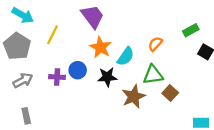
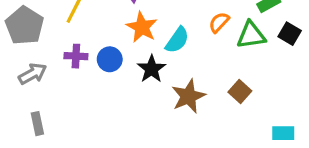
green triangle: (153, 75) -> (251, 35), moved
purple cross: (57, 77) -> (76, 56), moved
black star: (107, 77) -> (151, 69), turned -30

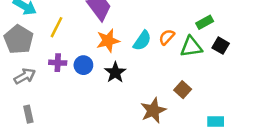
orange star: (142, 27) -> (108, 41), turned 30
cyan semicircle: (177, 40) -> (142, 41), moved
brown star: (188, 96) -> (153, 110), moved

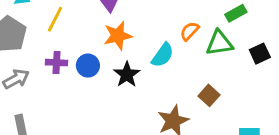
cyan semicircle: (142, 41) -> (163, 55), moved
black square: (221, 46) -> (260, 54), moved, turned 35

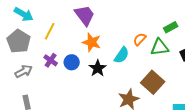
orange star: (118, 36) -> (92, 42), turned 30
purple cross: (57, 63) -> (51, 60), turned 32
brown square: (209, 95) -> (153, 82), size x1.6

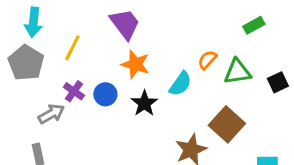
cyan arrow: (24, 14) -> (33, 22), turned 66
green rectangle: (171, 27) -> (254, 25), moved
gray arrow: (24, 71) -> (51, 114), moved

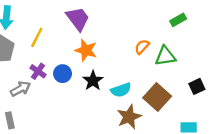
black square: (278, 82) -> (197, 86), moved
cyan semicircle: (180, 84) -> (121, 90), moved, turned 36

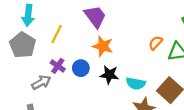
black star: (93, 81) -> (109, 75), turned -30
cyan semicircle: (121, 90) -> (136, 84), turned 30

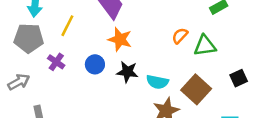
gray pentagon: (23, 45) -> (29, 38), turned -30
purple cross: (58, 66) -> (56, 62), moved
gray arrow: (41, 82) -> (19, 82), moved

